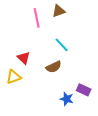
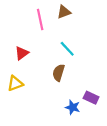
red triangle: (24, 58) -> (22, 53), moved, turned 40
brown semicircle: (54, 67) -> (59, 73), turned 133

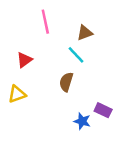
brown triangle: (64, 12) -> (85, 33), moved

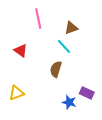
red triangle: (24, 60) -> (21, 51), turned -48
yellow triangle: (17, 94) -> (17, 93), moved

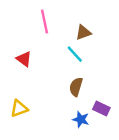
brown semicircle: (56, 69) -> (76, 87), moved

